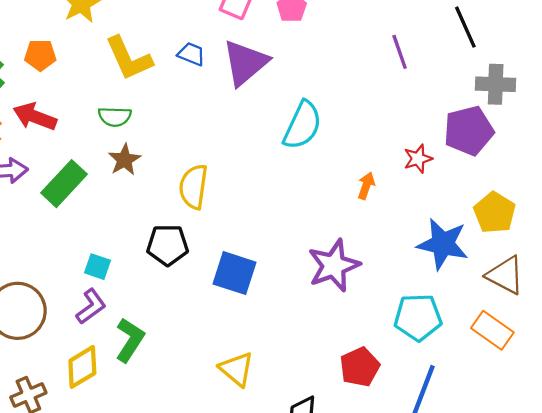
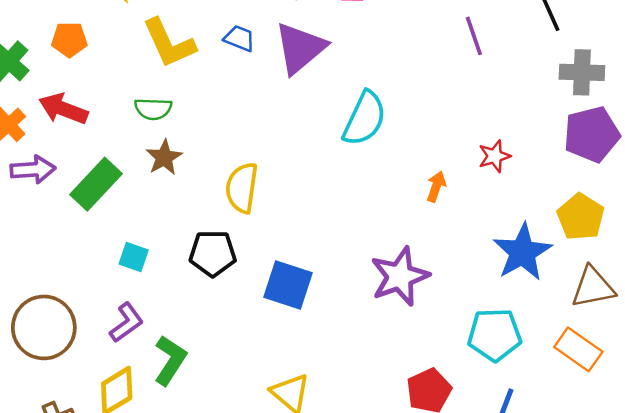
purple pentagon: (469, 131) -> (592, 134), moved
blue star: (443, 244) -> (522, 252), turned 30
cyan square: (97, 267) -> (134, 257), moved
brown triangle: (505, 275) -> (593, 287), turned -39

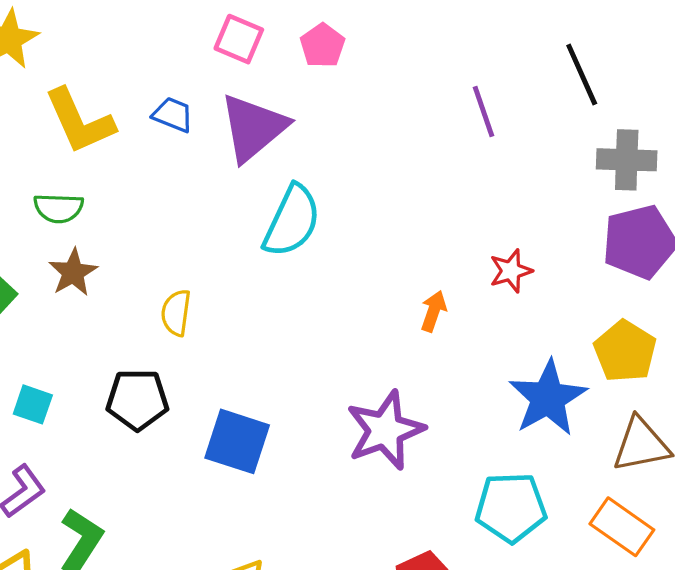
cyan semicircle: (365, 119) -> (292, 221), moved
yellow semicircle: (242, 188) -> (176, 313), size x0.7

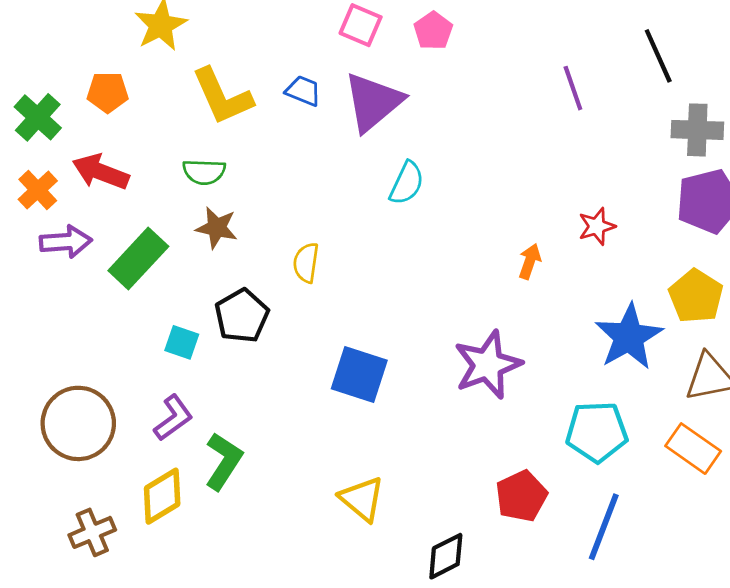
cyan semicircle: (292, 221) -> (407, 183), size x0.7
brown star: (73, 272) -> (217, 228), turned -30
black pentagon: (137, 400) -> (242, 316), moved, turned -30

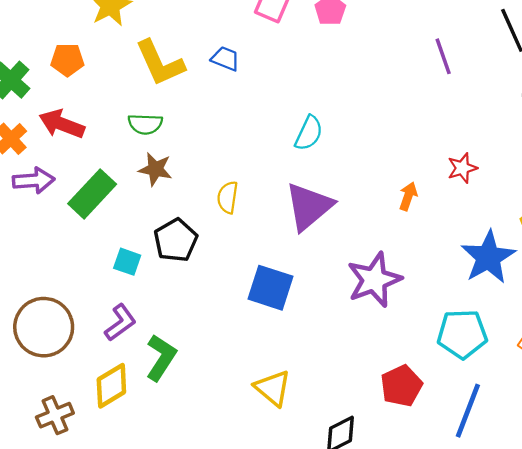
purple triangle: (373, 102) -> (309, 206), moved

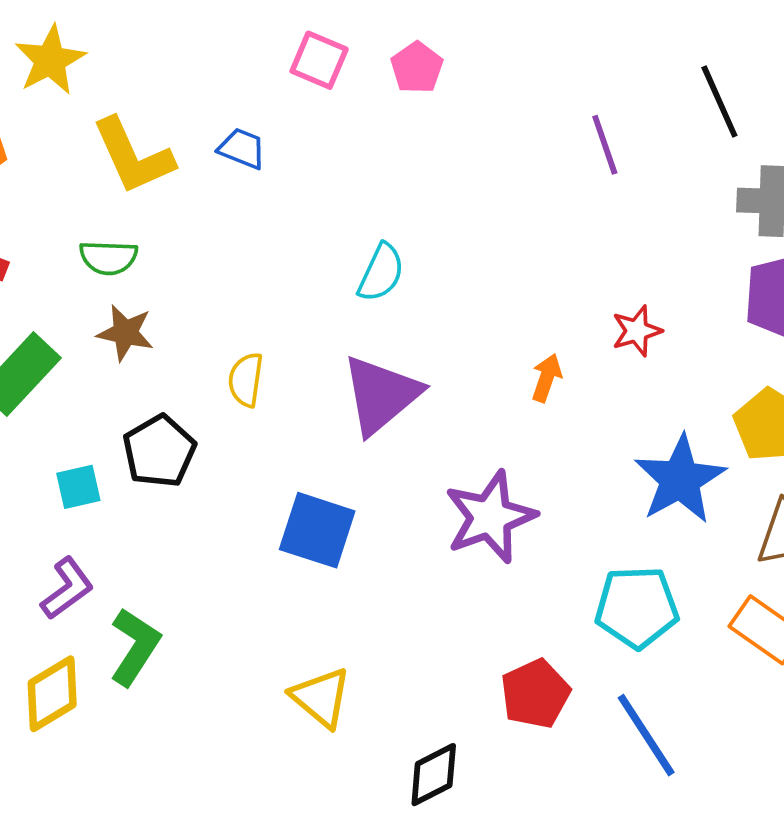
cyan square: (127, 262) -> (78, 487), turned -32
blue line: (468, 411) -> (646, 735), turned -54

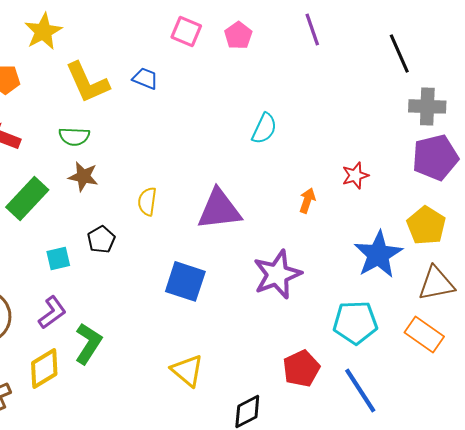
purple line: (605, 145) -> (312, 29), moved
cyan semicircle: (381, 273) -> (264, 128), moved
purple triangle: (381, 395) -> (219, 209), turned 33
black pentagon: (159, 451) -> (101, 239), size x0.7

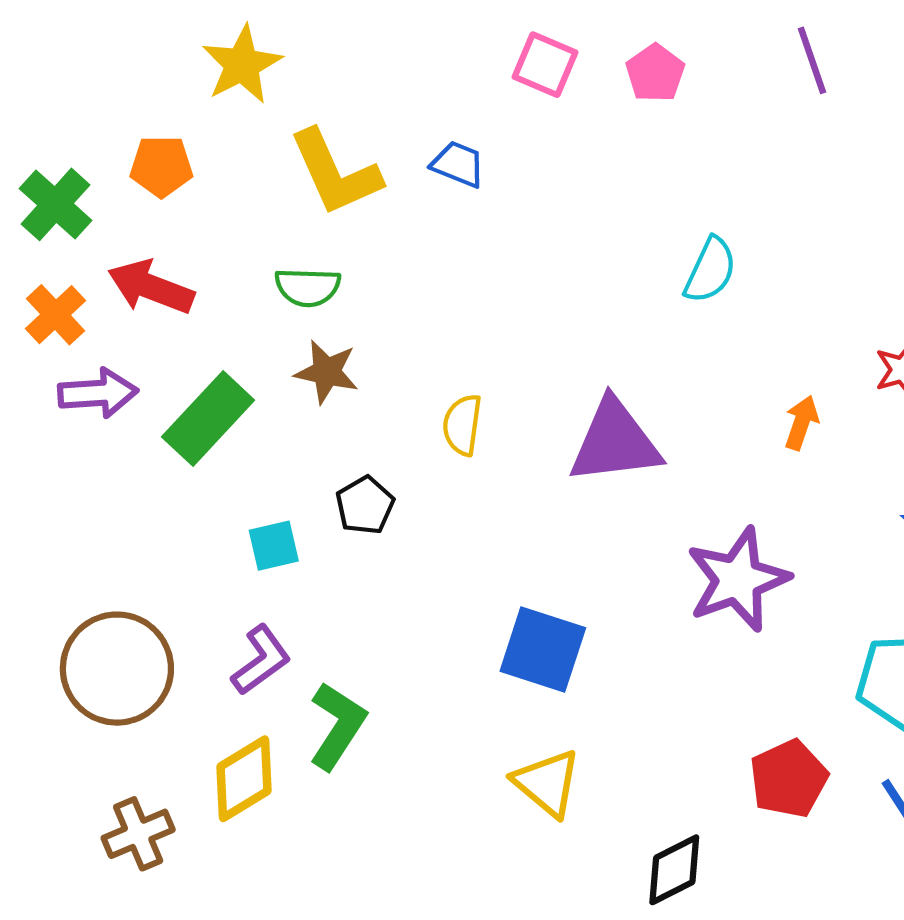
blue square: (185, 281) -> (543, 649), moved

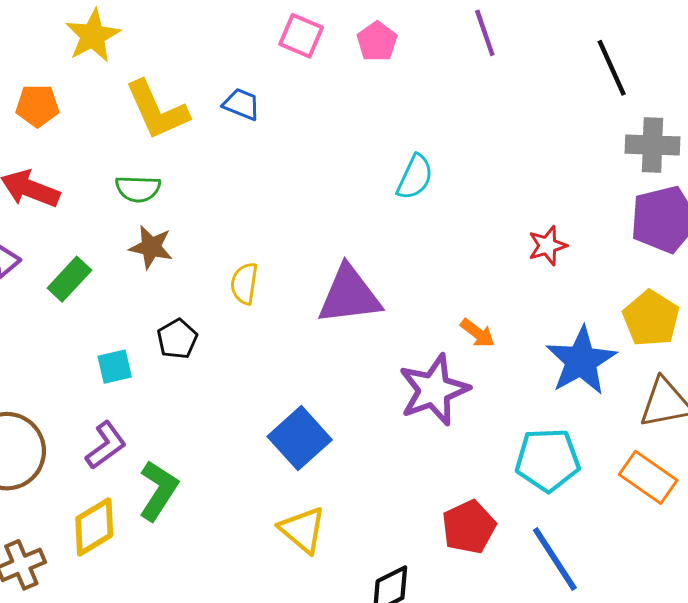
green rectangle: (208, 418) -> (69, 279), size x0.7
orange arrow: (801, 423) -> (478, 333), moved, turned 108
blue square: (543, 649) -> (300, 438), turned 30

